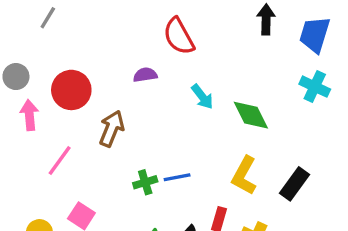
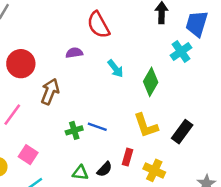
cyan cross: (315, 87) -> (181, 52), moved, turned 30
green diamond: (251, 115) -> (151, 82), turned 56
yellow L-shape: (244, 176) -> (146, 126), turned -48
blue line: (177, 177) -> (97, 127), turned 30

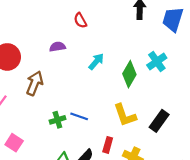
red semicircle: (98, 25) -> (80, 20), size x0.6
cyan cross: (181, 52) -> (157, 62), moved
cyan arrow: (115, 69) -> (96, 62), turned -102

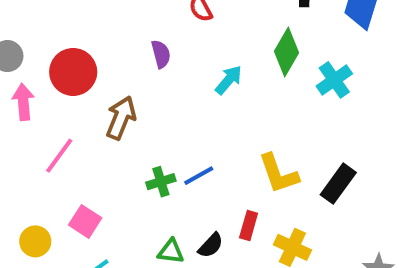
purple semicircle: (57, 47) -> (161, 54), turned 84
green diamond: (129, 74) -> (286, 52), moved
blue line: (79, 116) -> (199, 176), turned -48

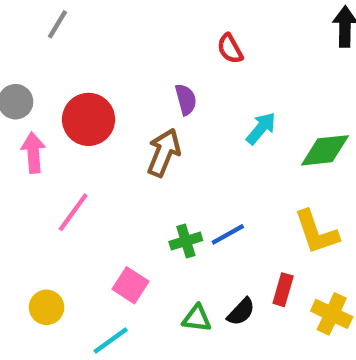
green diamond: (286, 52) -> (325, 150), moved, turned 54
brown arrow: (121, 118) -> (164, 153), moved
pink square: (85, 221) -> (131, 285), moved

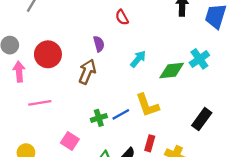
pink line: (73, 212) -> (40, 103), turned 45
yellow L-shape: (316, 232) -> (147, 105), moved

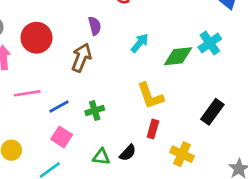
blue line: (121, 114) -> (59, 106), moved
red rectangle: (150, 143) -> (153, 129), moved

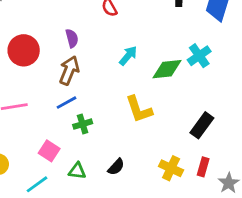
purple semicircle: (95, 26) -> (72, 38), moved
blue line: (59, 106) -> (66, 103), moved
red rectangle: (153, 129) -> (203, 167), moved
green triangle: (101, 157) -> (77, 171), moved

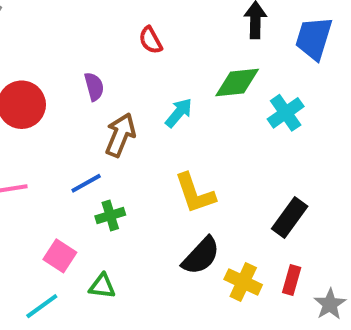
green diamond: (167, 69) -> (237, 83), moved
brown arrow: (69, 70) -> (120, 135), moved
black semicircle: (116, 167) -> (201, 256), moved, size x1.5

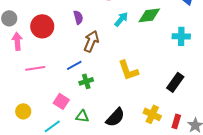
cyan arrow: (179, 113) -> (121, 19), moved
cyan cross: (286, 113) -> (181, 36), moved, turned 36
black semicircle: (201, 256) -> (115, 117), moved
red rectangle: (292, 280) -> (176, 121), moved

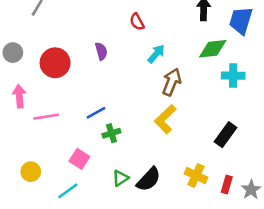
green diamond: (149, 15) -> (213, 49), moved
pink arrow: (17, 41) -> (19, 96), moved
brown arrow: (91, 41) -> (172, 82), moved
yellow L-shape: (128, 70) -> (165, 119), turned 65
green triangle: (82, 116) -> (120, 178), moved, turned -40

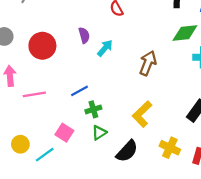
cyan arrow: (156, 54) -> (105, 48), moved
yellow L-shape: (165, 119) -> (142, 114), moved
green triangle: (120, 178) -> (99, 133), moved
cyan line: (68, 191) -> (45, 155), moved

